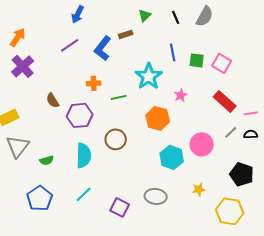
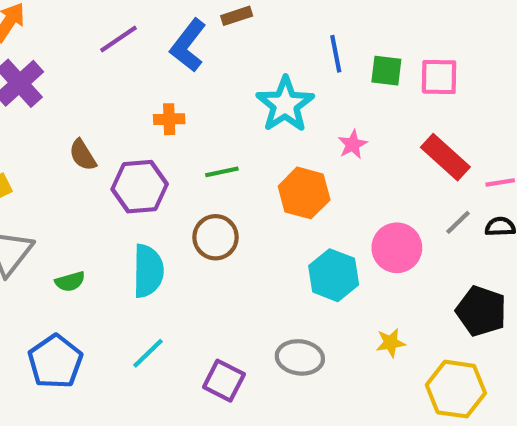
pink square: (222, 63) -> (439, 77), turned -30
green line: (119, 97) -> (222, 172), moved

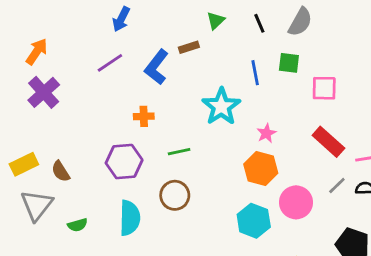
green square: (386, 71) -> (289, 63), moved
brown semicircle: (83, 155) -> (61, 171), moved
orange hexagon: (304, 193) -> (261, 169), moved

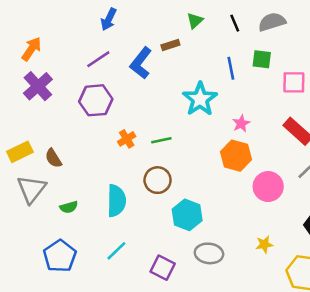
gray semicircle: (300, 22) -> (272, 22), turned -136
orange cross: (144, 116) -> (127, 139), moved, turned -30
purple hexagon: (124, 161) -> (96, 100), moved
cyan hexagon: (254, 221) -> (187, 215), moved

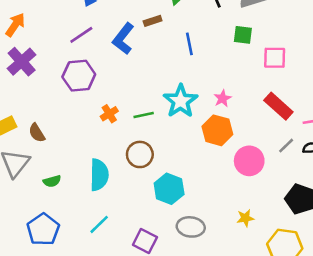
blue line: (231, 68) -> (189, 44), moved
cyan star: (200, 99) -> (181, 101), moved

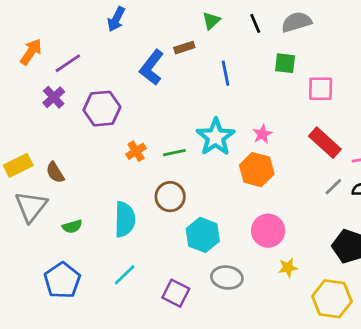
purple line: (81, 35) -> (68, 63), moved
purple cross: (22, 62) -> (54, 97), moved, size x0.7
pink circle: (249, 161) -> (268, 231), moved

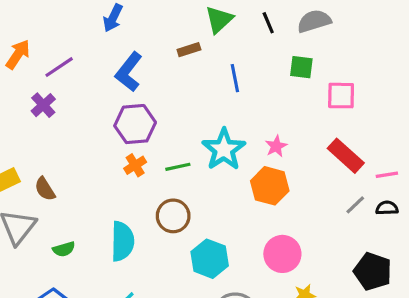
green triangle: (211, 21) -> (219, 20), size x1.4
blue L-shape: (152, 67) -> (129, 72), moved
purple hexagon: (102, 109) -> (135, 124), moved

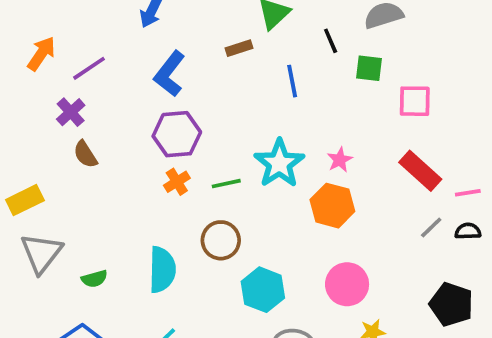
black line: (268, 23) -> (331, 41), moved
brown semicircle: (45, 189) -> (85, 154), moved

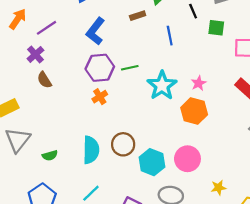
green line: (226, 184) -> (130, 68), moved
brown circle: (221, 240) -> (123, 144), moved
pink circle: (347, 284) -> (187, 159), moved

